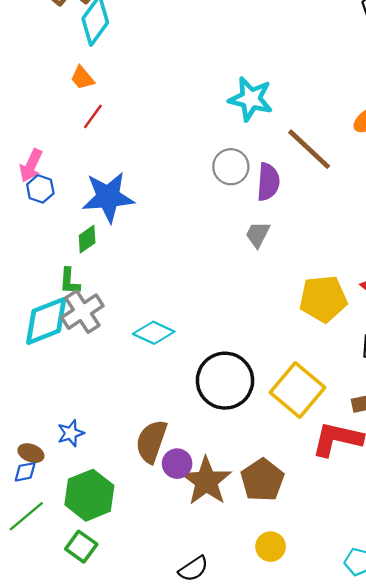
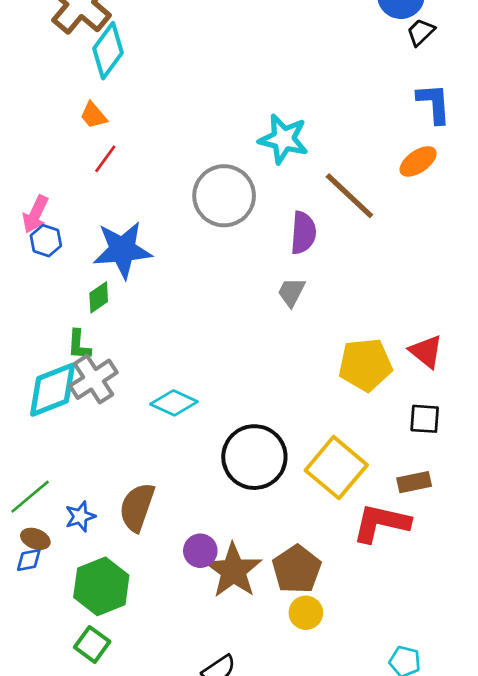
gray circle: (231, 167) -> (224, 196), moved, size x1.5
brown semicircle: (151, 441) -> (137, 507), moved
green line: (26, 516) -> (30, 497), moved
yellow circle: (271, 547) -> (306, 613), moved

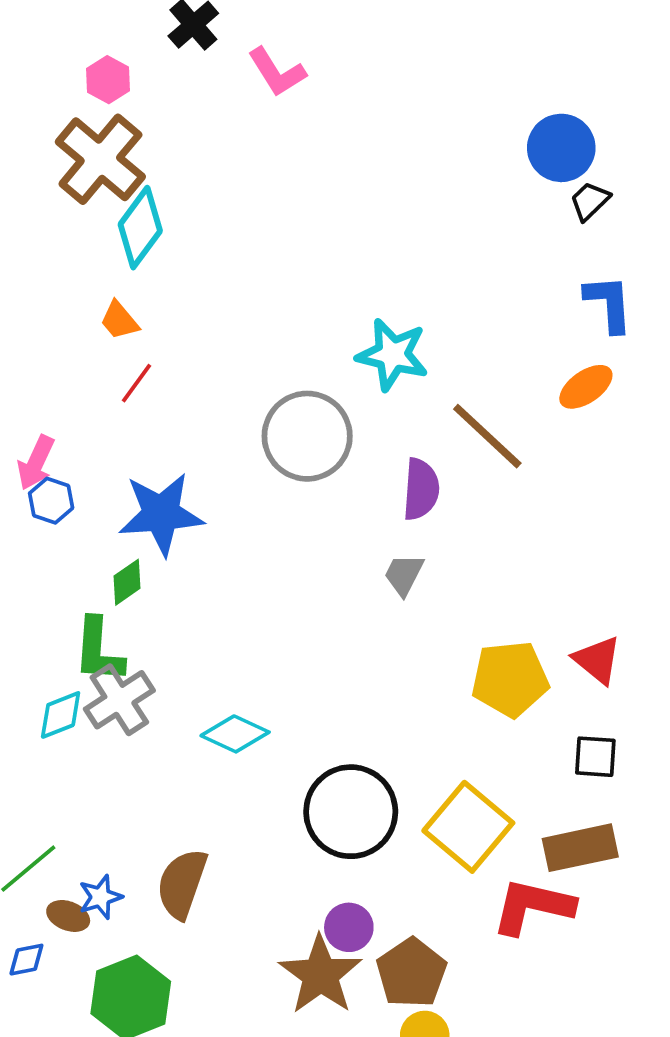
green L-shape: (79, 345) -> (99, 650), size x1.5
cyan diamond: (53, 390) -> (61, 715), size x0.6
brown rectangle: (414, 482) -> (580, 848), size x1.5
brown ellipse: (35, 539) -> (68, 916), moved
purple circle: (200, 551) -> (349, 927), moved

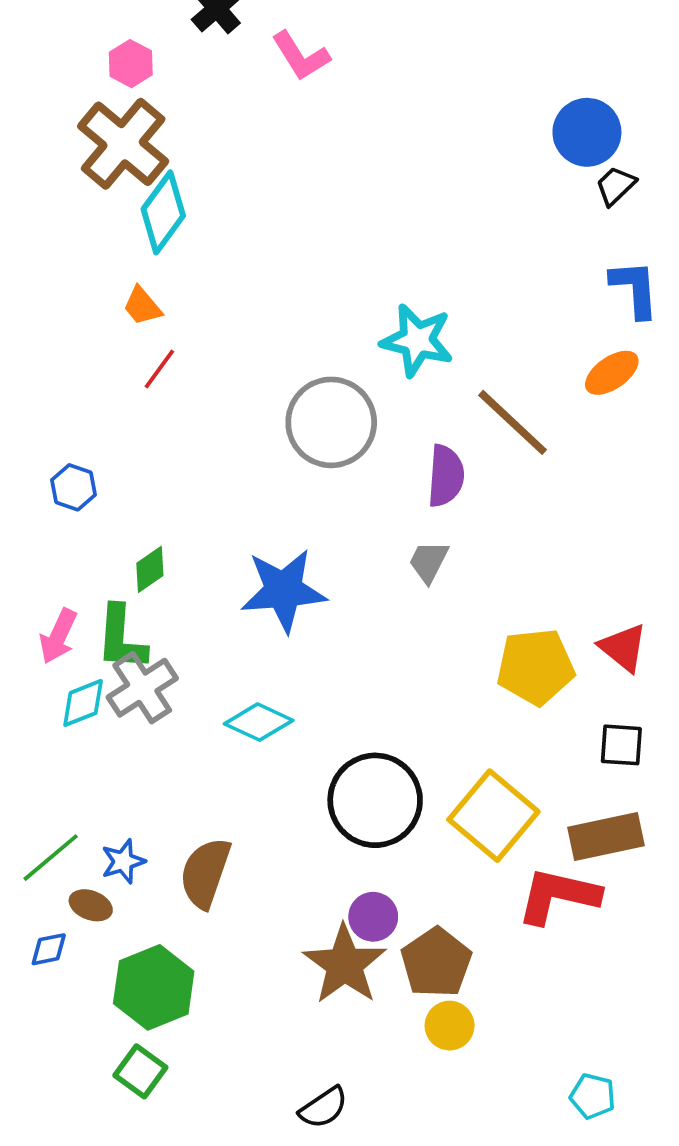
pink arrow: (36, 463) -> (58, 636), moved
blue star: (161, 514) -> (283, 590), moved
blue star: (100, 897) -> (123, 861), moved

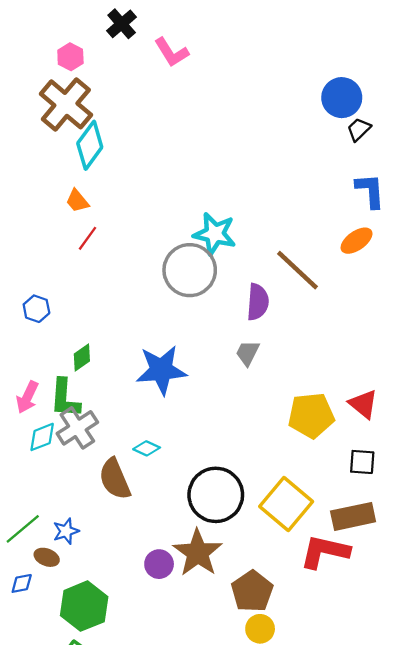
cyan star: (417, 340) -> (215, 234), moved
cyan diamond: (259, 722) -> (147, 448), size x0.7
brown semicircle: (205, 873) -> (115, 479), moved, turned -42
purple circle: (373, 917) -> (159, 564), moved
brown star: (345, 964) -> (198, 553), moved

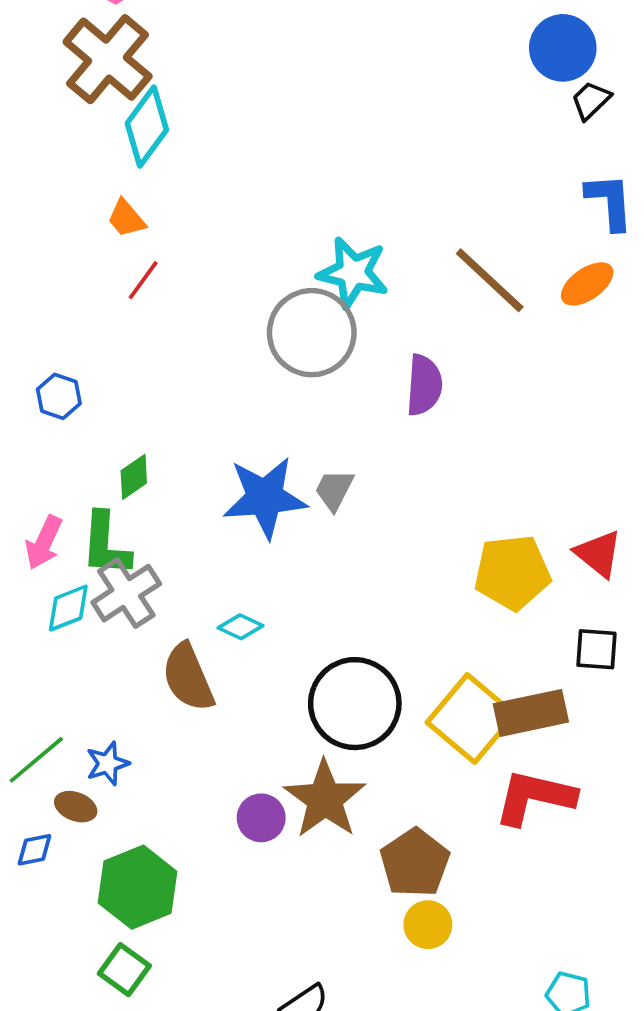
brown line: (297, 270) -> (490, 280), moved
gray trapezoid: (248, 353) -> (334, 490), moved
brown rectangle: (353, 516) -> (531, 713), moved

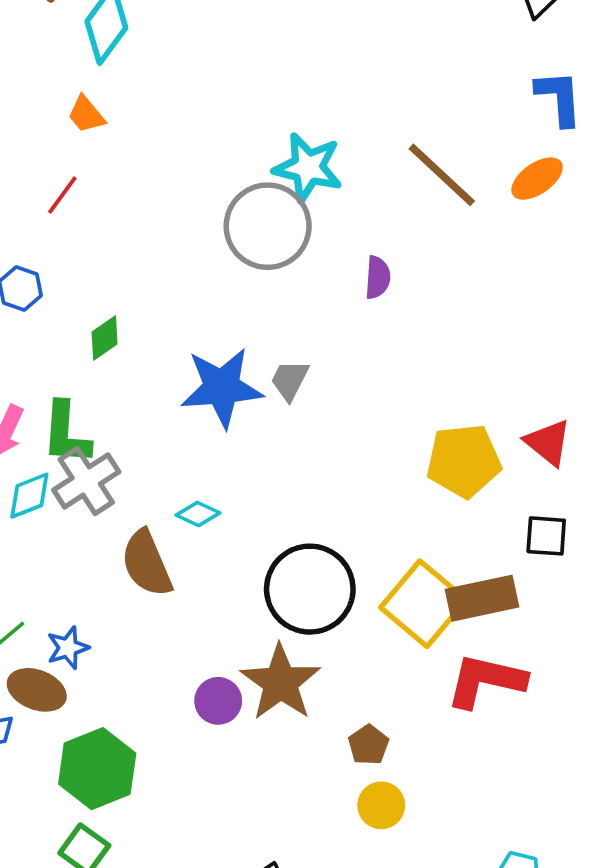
red line: (143, 280) -> (62, 195), moved
purple semicircle: (424, 385) -> (378, 278), size x0.7
green diamond: (134, 477) -> (105, 338), moved
brown ellipse: (76, 807) -> (37, 690), size x1.4
brown pentagon: (415, 863) -> (368, 745), size x0.6

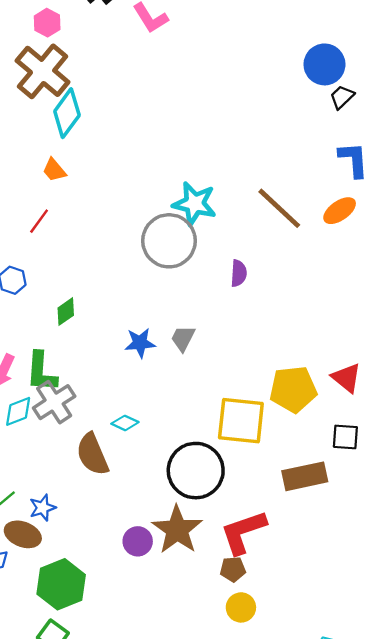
blue star: (222, 387) -> (140, 343), size x0.6
yellow square: (423, 604) -> (241, 421), moved, turned -34
red L-shape: (486, 681) -> (243, 532), moved, turned -32
brown pentagon: (368, 745) -> (233, 569), turned 30

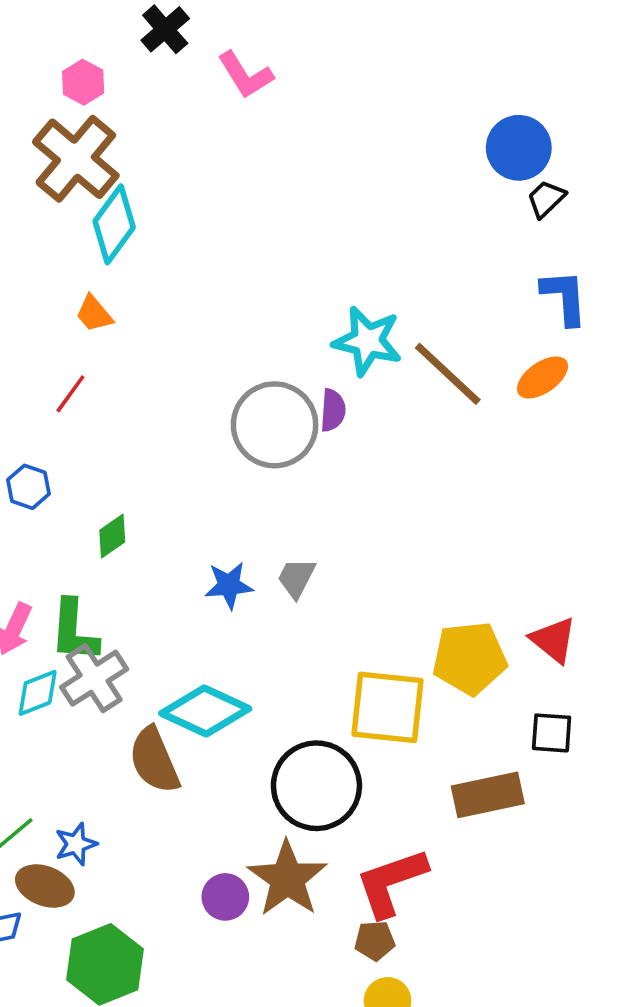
cyan star: (195, 204) -> (367, 341), moved
purple semicircle: (239, 273) -> (333, 410), moved
cyan diamond: (125, 423) -> (205, 711), size x2.0

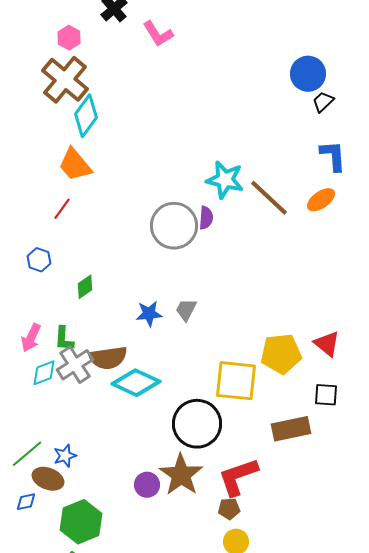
orange trapezoid: (94, 314) -> (75, 165), size x1.6
green L-shape: (74, 631) -> (64, 339), size x0.7
brown semicircle: (154, 760) -> (108, 358), moved, turned -75

